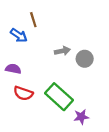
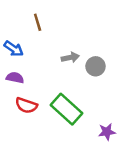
blue arrow: (19, 35) -> (14, 49), moved
purple star: (81, 117) -> (107, 132), moved

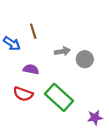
brown line: (38, 22) -> (33, 31), moved
purple semicircle: (15, 78) -> (31, 69), moved

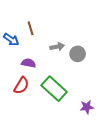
red semicircle: (23, 94) -> (21, 86), turned -78

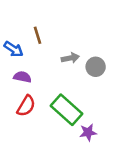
purple semicircle: (29, 63) -> (22, 77), moved
purple star: (87, 107) -> (88, 132), moved

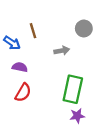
gray circle: (96, 67) -> (84, 28), moved
green rectangle: (67, 110) -> (73, 89), moved, turned 60

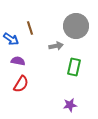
gray circle: (84, 28) -> (76, 26), size x1.6
green rectangle: (73, 89) -> (74, 67), moved, size x0.7

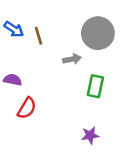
blue arrow: (11, 39) -> (14, 29), moved
purple semicircle: (18, 61) -> (13, 80), moved

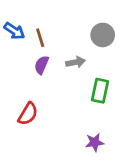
gray circle: (98, 33) -> (103, 35), size x0.7
purple semicircle: (13, 80) -> (42, 65), moved, turned -78

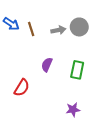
gray arrow: (76, 62) -> (58, 30), moved
purple semicircle: (42, 65) -> (47, 65), moved

